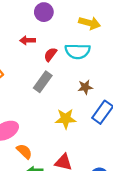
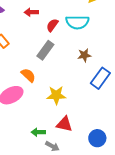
yellow star: (66, 119) -> (56, 95), moved
orange semicircle: (24, 151) -> (28, 75), moved

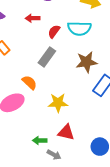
brown star: (84, 55) -> (87, 62), size x1.5

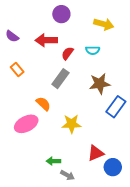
red arrow: (33, 18) -> (46, 40), size x1.5
cyan semicircle: (79, 28) -> (93, 50), size x0.6
red triangle: (66, 132) -> (96, 153), moved, turned -36

